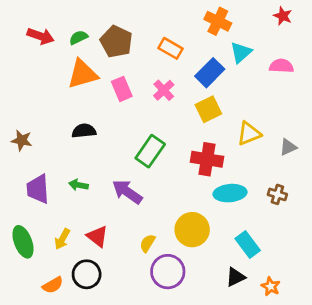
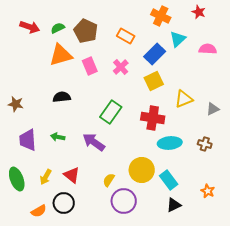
red star: (283, 16) -> (199, 12), moved
cyan rectangle: (248, 245) -> (169, 180), moved
orange star: (271, 286) -> (208, 191), moved

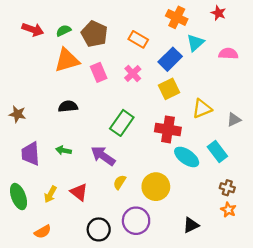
cyan ellipse: (170, 143) -> (187, 157), turned 40
brown cross: (205, 144) -> (227, 188), moved
yellow semicircle: (109, 180) -> (120, 182), moved
cyan rectangle: (169, 180) -> (217, 151), moved
black circle: (64, 203) -> (99, 229), moved

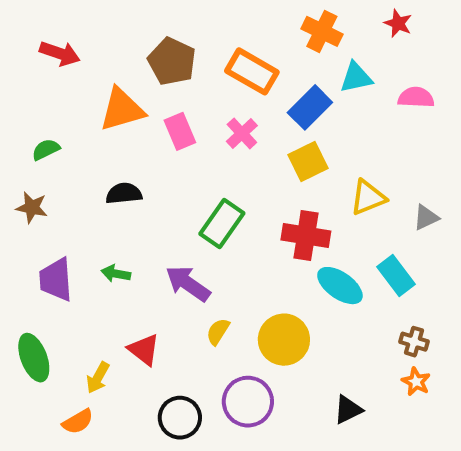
green semicircle: (64, 31) -> (46, 149), moved
orange rectangle: (138, 39) -> (252, 71), size x1.4
cyan triangle: (195, 43) -> (356, 77), turned 30
yellow arrow: (50, 194) -> (98, 378), moved

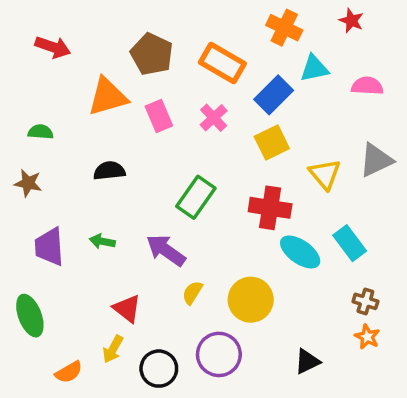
green semicircle: (46, 149) -> (40, 132), turned 30
yellow triangle: (368, 197) -> (325, 174), turned -48
gray triangle: (426, 217) -> (376, 160), moved, size x1.5
yellow arrow: (98, 378) -> (113, 349), moved

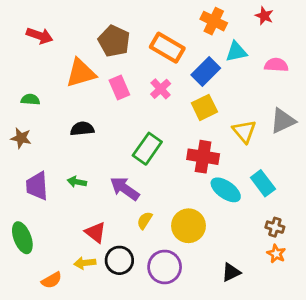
yellow arrow: (113, 349) -> (85, 263), turned 54
black circle: (159, 369) -> (119, 260), moved

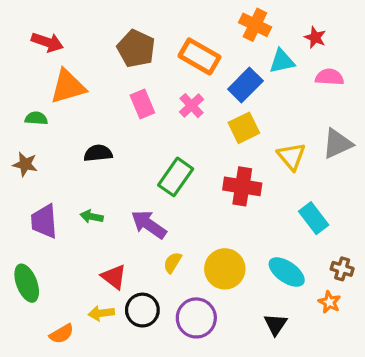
red star: (264, 16) -> (315, 37), moved
orange triangle: (81, 73) -> (68, 87), moved
cyan ellipse: (226, 190) -> (287, 272), moved
brown cross: (275, 227) -> (342, 269), moved
black triangle: (231, 272) -> (276, 324), turned -30

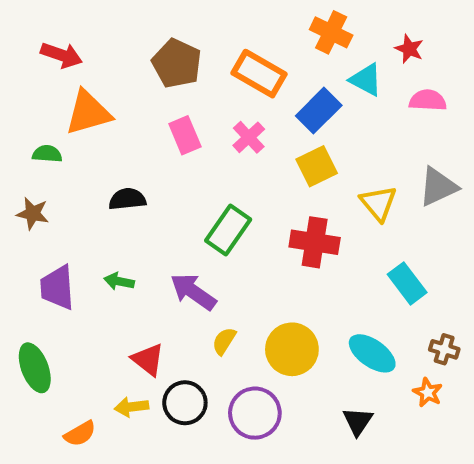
cyan triangle: (282, 61) -> (366, 80), turned 40

